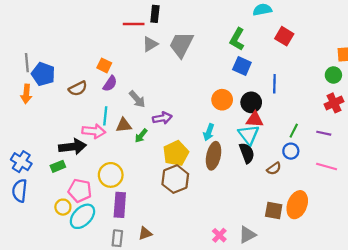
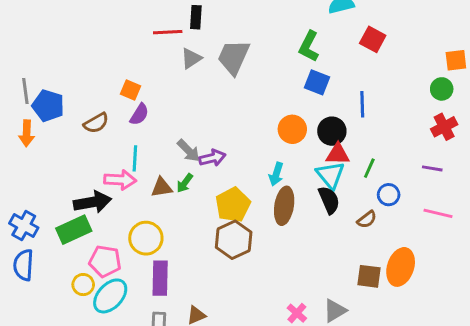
gray arrow: (137, 99) -> (188, 151), moved
brown triangle: (124, 125) -> (162, 187), moved
green line: (294, 131) -> (369, 168), moved
green rectangle: (58, 166) -> (74, 230), size x1.6

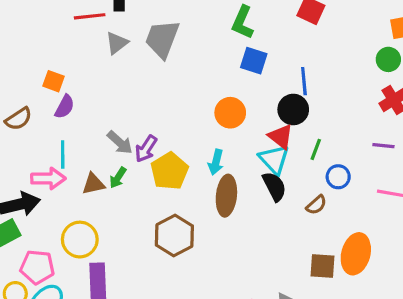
black circle: (332, 131) -> (293, 110), moved
red triangle: (338, 154) -> (281, 136), turned 40
purple arrow: (212, 158) -> (146, 149), turned 140
yellow pentagon: (233, 205) -> (169, 171), moved

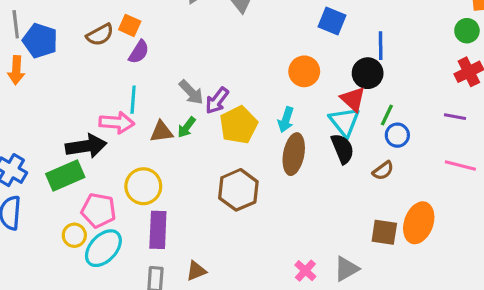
brown semicircle: (19, 119) -> (100, 35), moved
blue circle: (338, 177) -> (397, 135), moved

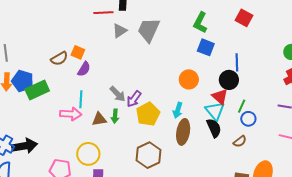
blue pentagon: (40, 41) -> (23, 81), moved
green arrow: (187, 127) -> (115, 116), turned -32
black arrow: (86, 146) -> (25, 146), moved
green rectangle: (65, 176) -> (37, 90), moved

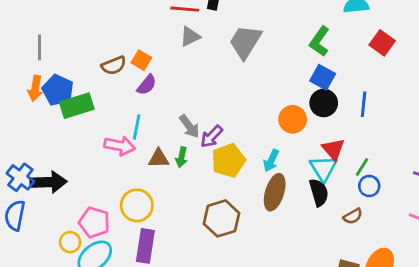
gray triangle: (120, 31) -> (190, 37), moved
black circle: (229, 80) -> (324, 103), moved

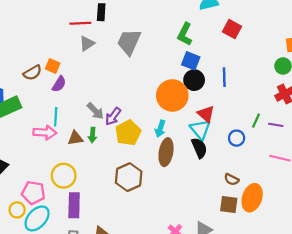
orange circle: (293, 119) -> (172, 95), size x1.5
green line: (362, 167) -> (256, 121), moved
brown semicircle: (353, 216) -> (232, 179), moved, turned 64

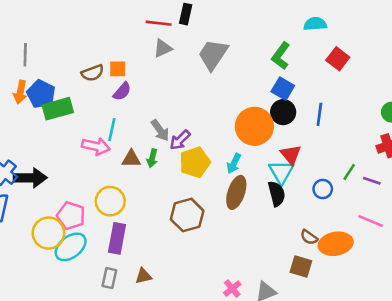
orange square: (53, 66) -> (118, 69), turned -32
orange ellipse: (252, 198) -> (336, 244), moved, turned 52
yellow circle: (17, 210) -> (48, 233), size x1.6

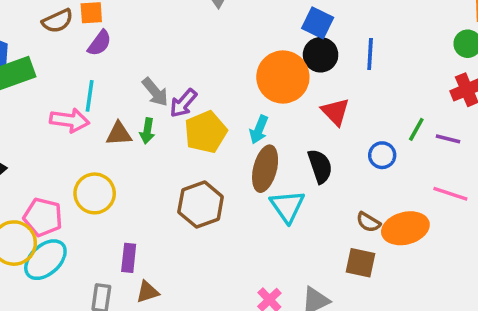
cyan triangle: (281, 172) -> (287, 206), moved
purple rectangle: (117, 238) -> (129, 258), moved, size x0.7

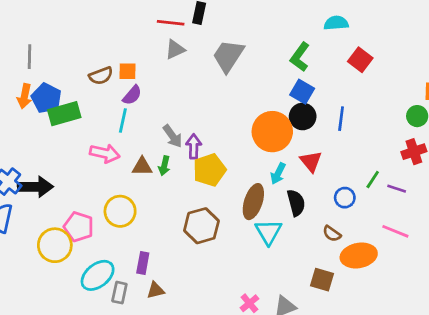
cyan line: (90, 96) -> (123, 120), moved
purple arrow: (183, 103) -> (194, 146), turned 135
cyan arrow: (259, 130) -> (278, 174), moved
brown semicircle: (368, 222) -> (332, 234), moved
cyan ellipse: (45, 260) -> (98, 275), moved

